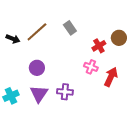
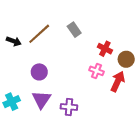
brown circle: (119, 38) -> (126, 59), moved
red cross: (99, 46) -> (105, 49), turned -32
purple cross: (65, 92) -> (69, 107), moved

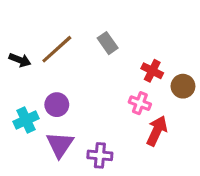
red arrow: (118, 82) -> (157, 131), moved
cyan cross: (12, 102) -> (26, 120), moved

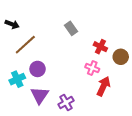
brown line: (57, 49) -> (25, 45), moved
black arrow: (20, 60) -> (12, 24), moved
purple cross: (100, 155) -> (66, 102), turned -35

